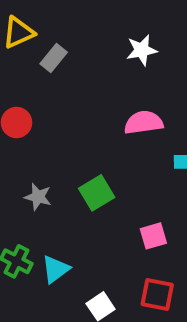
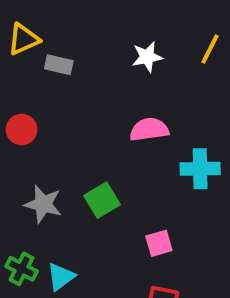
gray rectangle: (54, 58) -> (59, 65), turned 64
gray star: (38, 197) -> (43, 204), size x1.4

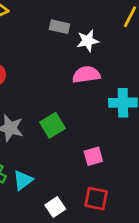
white star: (147, 57) -> (88, 41), moved
gray rectangle: (59, 65) -> (60, 27), moved

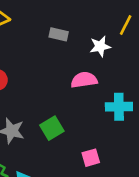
white star: (88, 41) -> (100, 46), moved

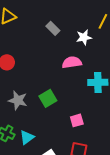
gray rectangle: (59, 34) -> (53, 28), turned 32

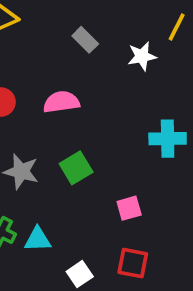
pink semicircle: (72, 62) -> (61, 102), moved
cyan triangle: (27, 137) -> (38, 239), turned 35

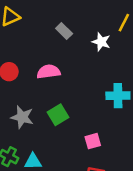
white star: (142, 56) -> (101, 42), turned 30

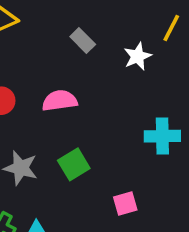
white star: (101, 42) -> (138, 56), turned 30

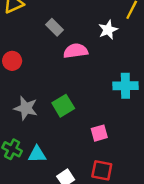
gray rectangle: (83, 40) -> (54, 27), moved
pink semicircle: (60, 101) -> (76, 51), moved

